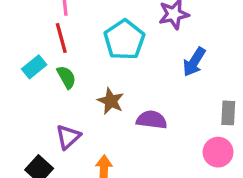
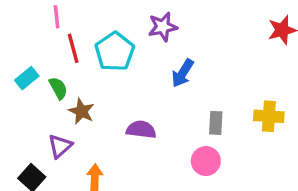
red line: (61, 38) -> (73, 48), moved
brown star: (111, 101) -> (81, 111), moved

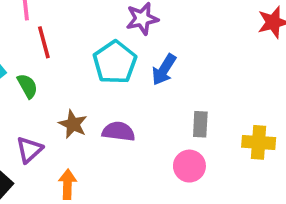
cyan pentagon: (115, 52) -> (115, 62), moved
brown star: (81, 111) -> (73, 124), moved
yellow cross: (269, 116) -> (259, 142), moved

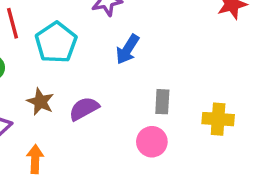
cyan pentagon: (115, 62) -> (56, 42), moved
purple semicircle: (118, 131) -> (84, 109), turned -36

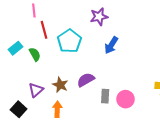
brown star: (40, 102) -> (60, 85), moved
gray rectangle: (162, 102) -> (105, 96), moved

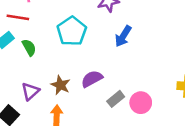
red line: (44, 30) -> (18, 17), moved, turned -66
gray rectangle: (105, 96) -> (116, 99), turned 48

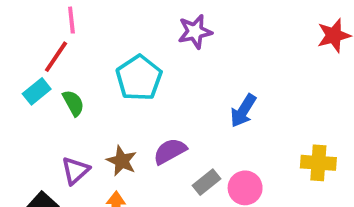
red line: (18, 17) -> (56, 57), turned -65
blue arrow: (123, 36) -> (243, 111), moved

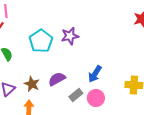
purple star: (195, 32) -> (70, 36), moved
blue arrow: (243, 111) -> (95, 74), moved

